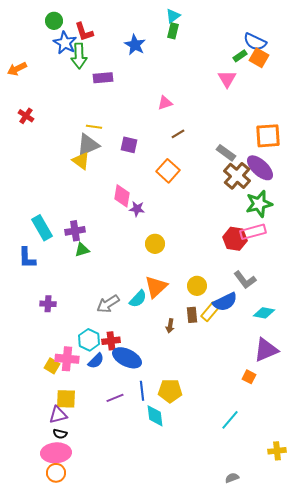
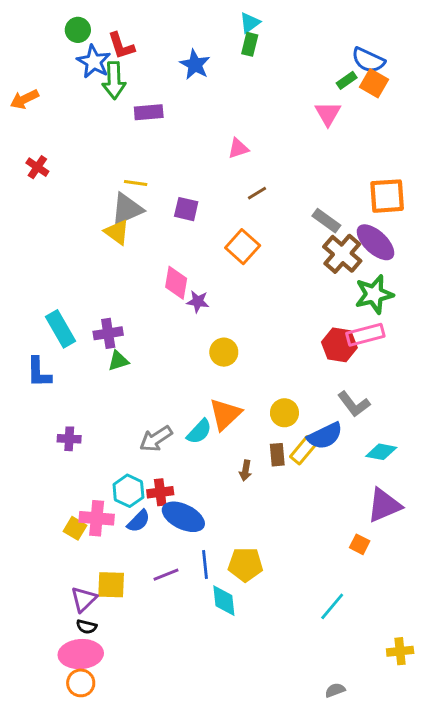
yellow square: (66, 399) -> (111, 585), moved
purple triangle: (58, 415) -> (84, 599), turned -30

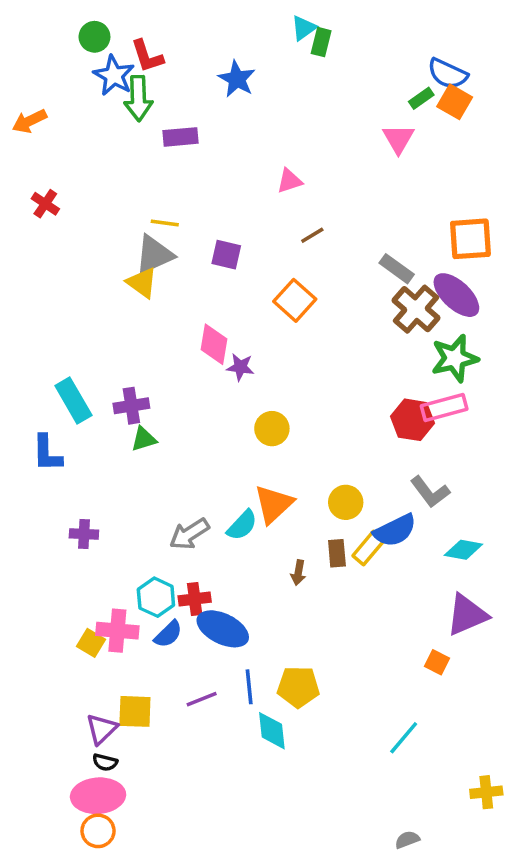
green rectangle: (250, 44) -> (321, 42), moved

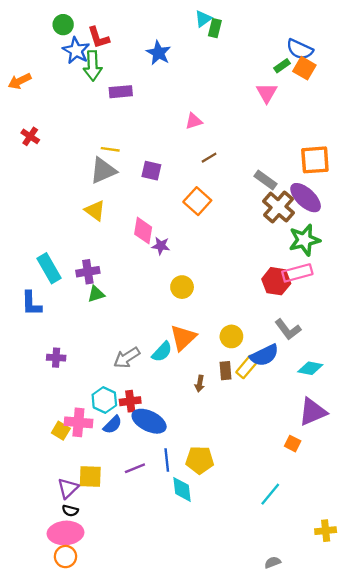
yellow triangle: (142, 283) -> (95, 211), moved

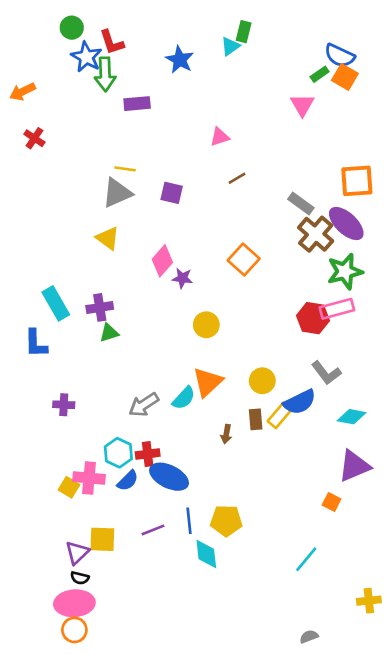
cyan triangle: (203, 19) -> (230, 46), moved
red cross: (30, 136) -> (34, 138), moved
orange square: (197, 201) -> (244, 259), moved
pink diamond: (143, 231) -> (162, 261), turned 32

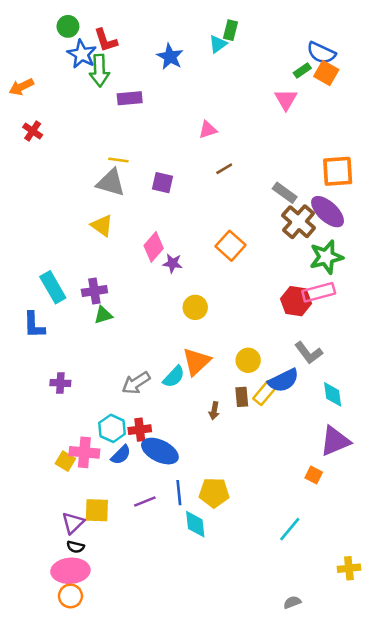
gray triangle: (117, 193) -> (111, 183), turned 40
cyan diamond: (352, 417) -> (333, 394), turned 72

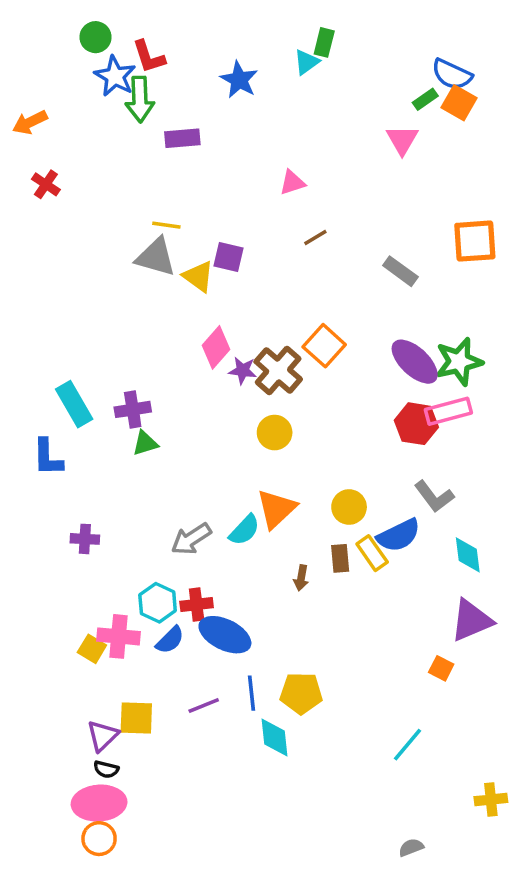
purple ellipse: (328, 212) -> (415, 362), moved
brown cross: (299, 222) -> (278, 370), moved
yellow triangle: (102, 225) -> (198, 277), moved
yellow rectangle: (265, 393) -> (372, 553), turned -75

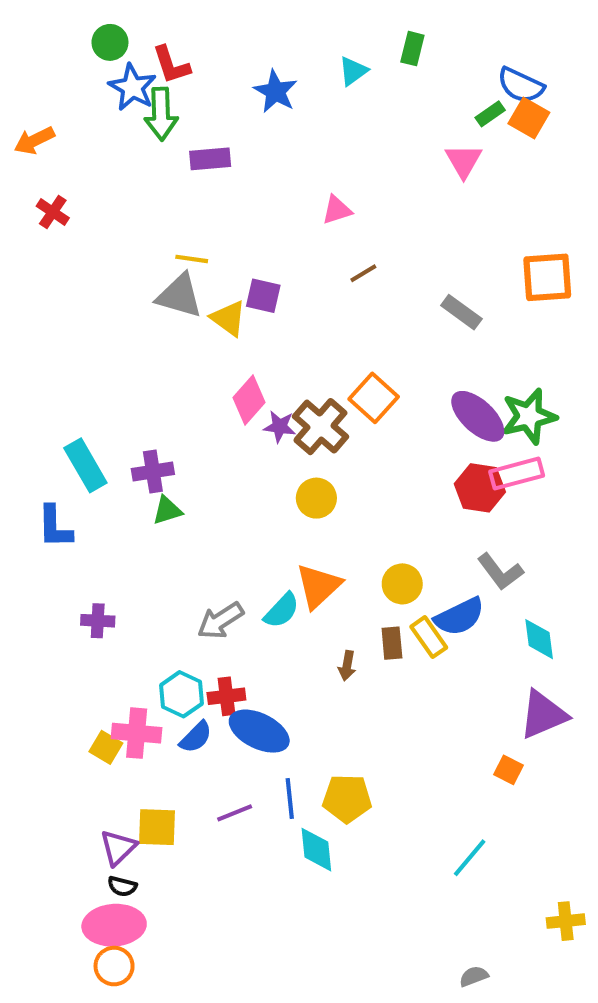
green rectangle: (324, 42) -> (412, 49), moved

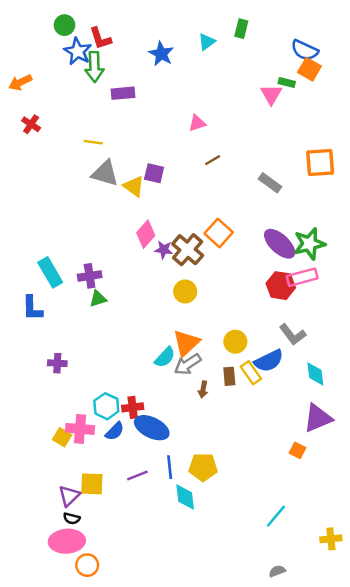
green rectangle: (490, 114) -> (287, 82), moved, turned 49
yellow line: (192, 259) -> (93, 142), moved
gray arrow: (220, 621) -> (188, 364), moved
cyan line: (470, 858) -> (276, 516), moved
orange circle: (114, 966) -> (87, 565), moved

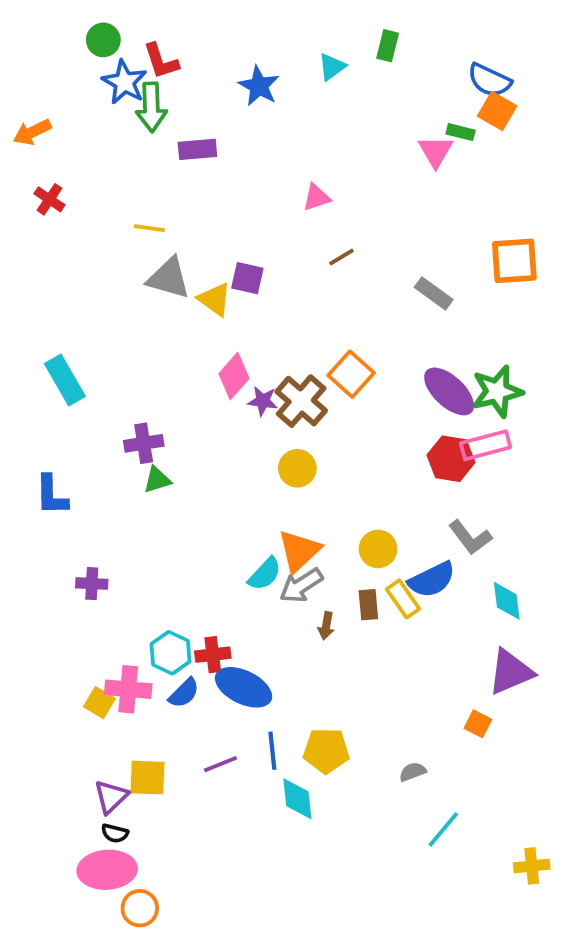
cyan rectangle: (50, 272) -> (65, 380), moved
gray semicircle: (277, 571) -> (413, 772), moved

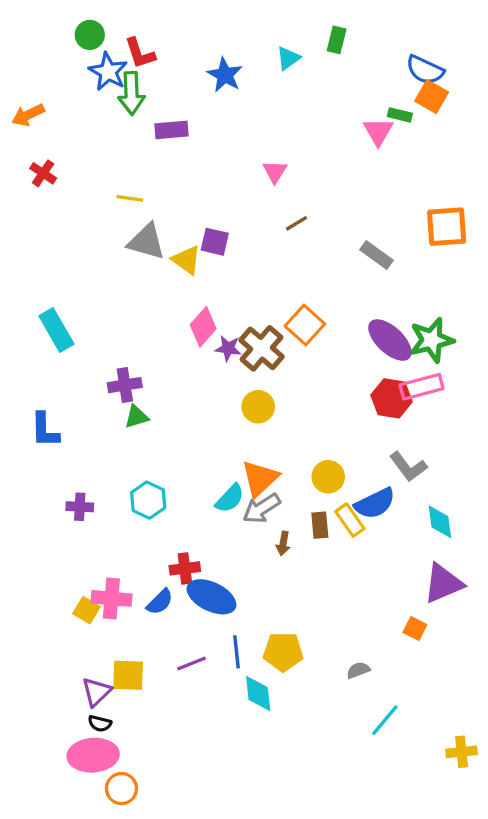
pink triangle: (317, 197) -> (275, 172), turned -40
cyan hexagon: (171, 653) -> (148, 500), moved

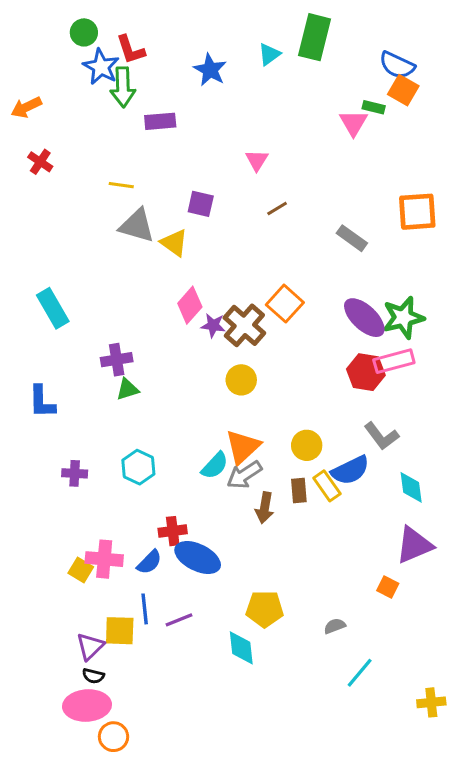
green rectangle: (337, 40) -> (314, 37), size x1.8
purple square: (215, 242) -> (201, 204), moved
brown arrow: (283, 543) -> (265, 508), size x1.4
blue line: (236, 652) -> (145, 609), moved

